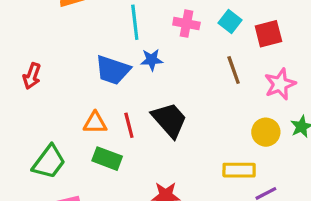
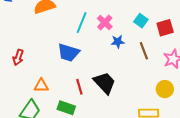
cyan line: (135, 22) -> (82, 22), turned 30
pink cross: (186, 24) -> (105, 22), moved, turned 35
blue star: (152, 60) -> (118, 42), moved
orange triangle: (95, 123) -> (41, 86), moved

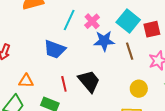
cyan square: (141, 21) -> (128, 21), size x1.6
blue star: (118, 42) -> (104, 41), size x1.5
yellow circle: (165, 89) -> (139, 89), moved

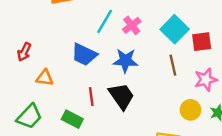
blue star: (104, 41) -> (125, 61), moved
orange triangle: (26, 81) -> (45, 78), moved
yellow circle: (139, 89) -> (191, 110), moved

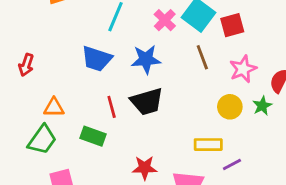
pink cross: (132, 25) -> (165, 20), moved
orange triangle: (45, 78) -> (54, 107), moved
black trapezoid: (121, 96) -> (147, 102), turned 116

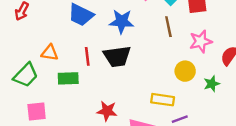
green star: (262, 106) -> (212, 84), moved
orange triangle: (54, 107) -> (50, 53), moved
green rectangle: (93, 136) -> (68, 78), turned -30

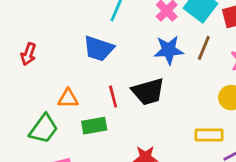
blue star: (122, 21) -> (169, 50), moved
brown line: (168, 27) -> (204, 48), turned 42

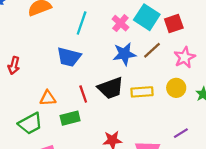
brown line: (204, 48) -> (152, 50), turned 30
green trapezoid: (44, 129) -> (30, 124), turned 30
yellow rectangle: (209, 135) -> (142, 92), moved

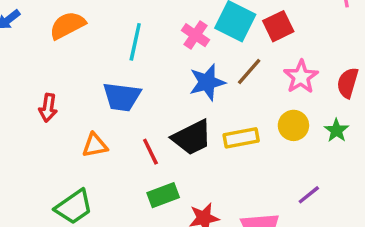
red arrow: (14, 66) -> (48, 108), moved
orange triangle: (48, 98) -> (95, 145), moved
green rectangle: (70, 118) -> (163, 195), moved

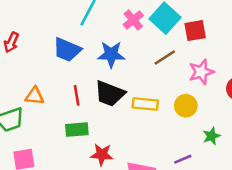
blue star: (207, 82) -> (111, 54), moved
green star: (336, 130) -> (211, 136), moved
black trapezoid: (192, 138) -> (110, 94), turned 32
orange triangle: (95, 145) -> (35, 96), moved

